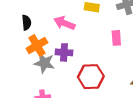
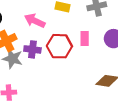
red hexagon: (91, 77) -> (59, 46), moved

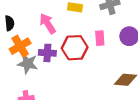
pink arrow: (35, 21) -> (48, 23), turned 36

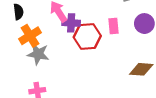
purple cross: (47, 53) -> (71, 23), moved

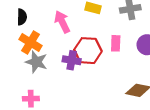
purple cross: (71, 23) -> (72, 60), moved
orange cross: (30, 36) -> (31, 43), turned -35

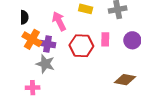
purple cross: (72, 60) -> (47, 44), moved
gray star: (36, 62) -> (45, 64), moved

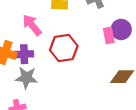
pink rectangle: (105, 39) -> (109, 35), moved

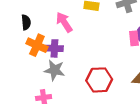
red hexagon: (64, 48) -> (99, 80), moved

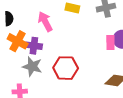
red hexagon: (99, 80) -> (66, 68), moved

